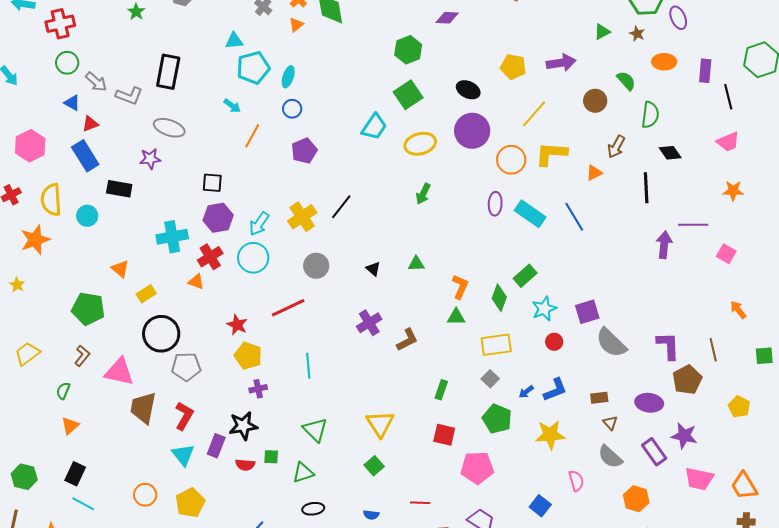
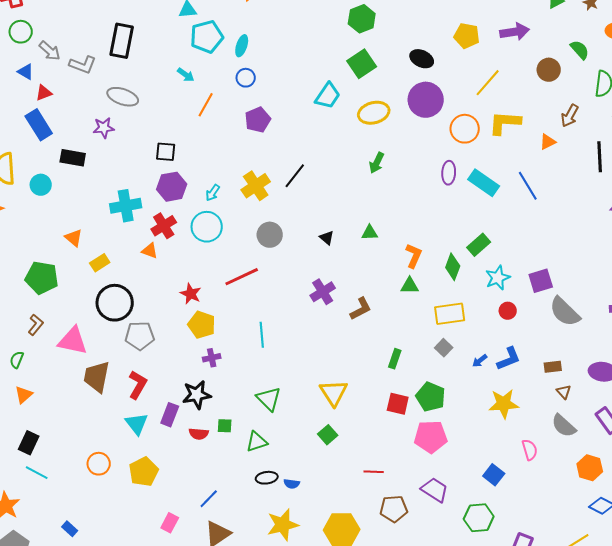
cyan arrow: (259, 224) -> (213, 193), size x0.7
green pentagon: (497, 419) -> (431, 397), moved
blue semicircle: (371, 515) -> (292, 484), moved

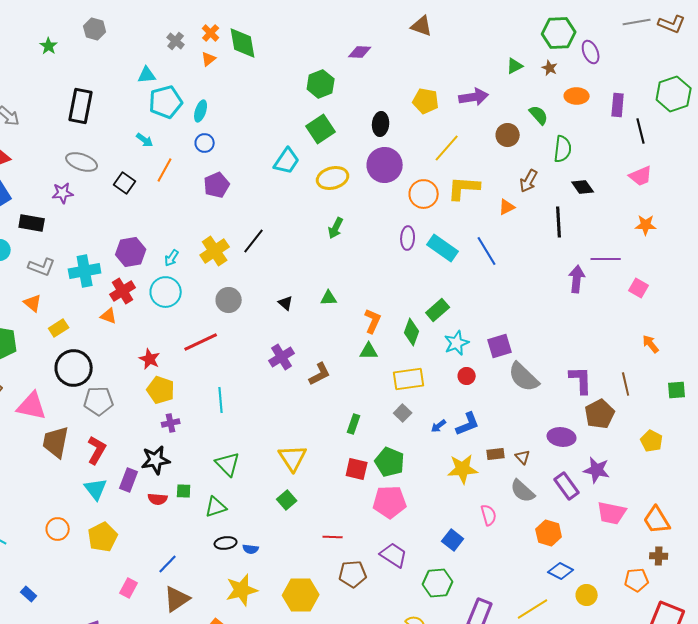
black ellipse: (422, 59) -> (381, 124), turned 70
gray L-shape: (83, 65) -> (42, 267), moved
black square: (166, 152) -> (125, 183), moved, turned 30
brown rectangle: (553, 367) -> (496, 454), moved

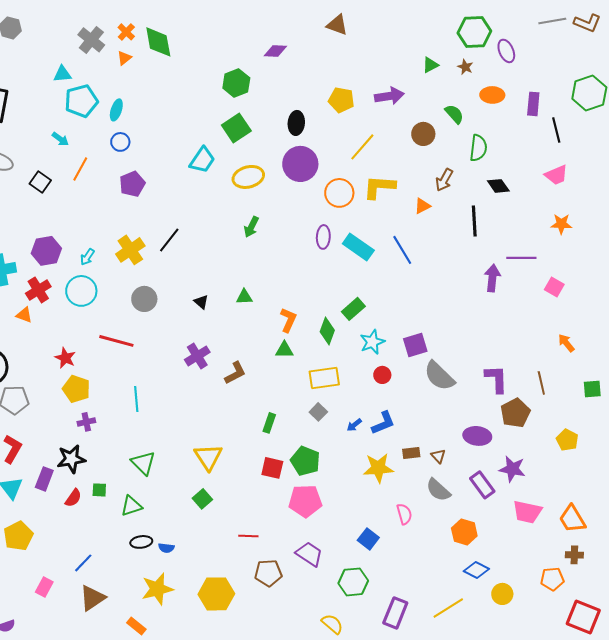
gray cross: (176, 41) -> (91, 40), size x1.5
red line: (201, 342) -> (116, 341), turned 40
red semicircle: (158, 499) -> (73, 498), turned -60

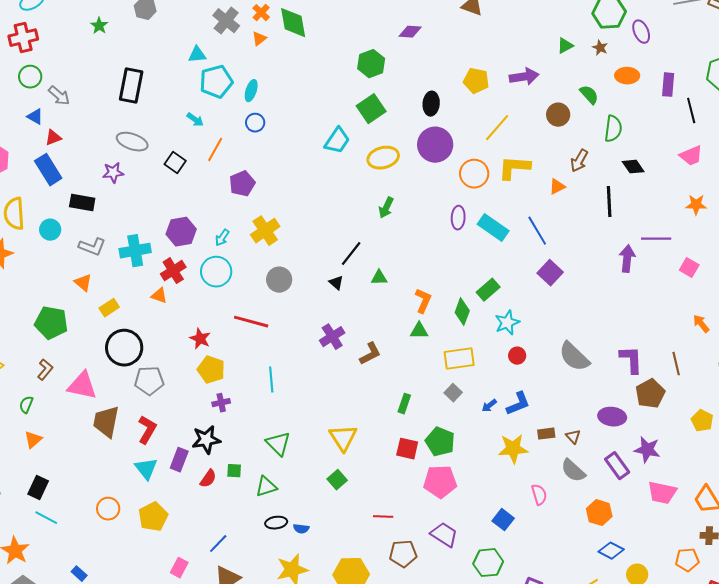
purple pentagon: (132, 184) -> (242, 184), moved
black line: (169, 240) -> (351, 254), moved
purple square: (415, 345) -> (550, 273), moved, turned -30

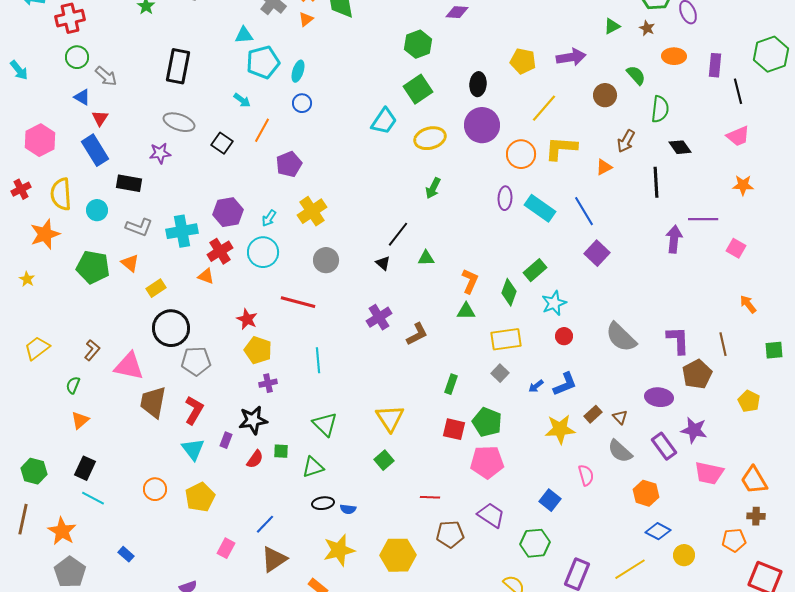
red triangle: (53, 138) -> (100, 118), turned -36
green pentagon: (51, 323) -> (93, 267), moved
brown rectangle: (546, 434) -> (593, 414), turned -36
purple rectangle: (179, 460) -> (226, 440), size x0.7

